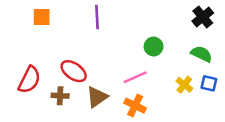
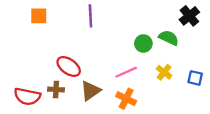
green semicircle: (201, 54) -> (169, 38), moved
red semicircle: (29, 80) -> (27, 96), moved, turned 75
yellow cross: (184, 85) -> (164, 72), moved

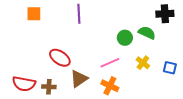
black cross: (189, 16) -> (165, 14), turned 36
brown cross: (56, 89) -> (49, 87), moved

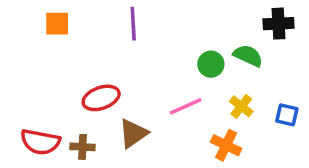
red ellipse: (60, 58) -> (101, 98), turned -55
orange cross: (110, 86) -> (226, 145), moved

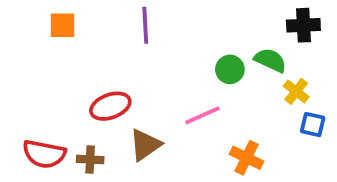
yellow cross: (241, 106) -> (296, 91), moved

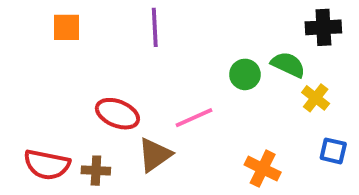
red ellipse: (110, 106) -> (117, 114), turned 42
pink line: (202, 115) -> (194, 118), moved
blue square: (313, 125) -> (333, 151), moved

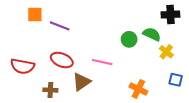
purple line: (155, 27) -> (60, 26), moved, turned -66
pink line: (194, 118) -> (102, 62), turned 36
red semicircle: (47, 165) -> (22, 66), moved

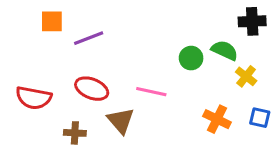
purple line: (60, 26) -> (89, 38), turned -42
brown triangle: (81, 82) -> (121, 121), turned -36
orange cross: (138, 89) -> (217, 119), moved

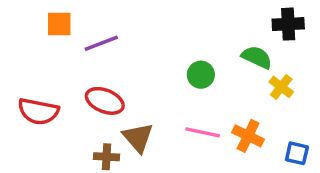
green circle: (191, 58) -> (201, 75), moved
pink line: (151, 92) -> (203, 132), moved
blue square: (260, 118) -> (297, 153), moved
brown cross: (75, 133) -> (107, 157), moved

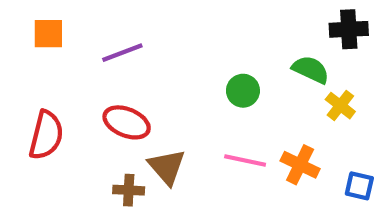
orange square: (59, 24) -> (48, 34), moved
red semicircle: (38, 111) -> (46, 135), turned -87

